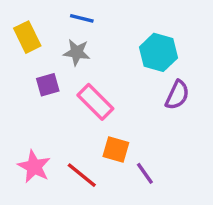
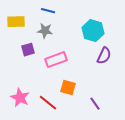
yellow rectangle: (27, 37) -> (16, 22), turned -66
pink rectangle: (95, 102) -> (56, 60), turned -65
purple line: (145, 173) -> (95, 104), moved

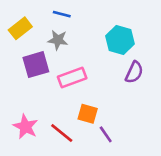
yellow rectangle: (16, 22) -> (20, 28), turned -36
purple square: (28, 50) -> (36, 65), size x1.5
purple line: (95, 104) -> (106, 134), moved

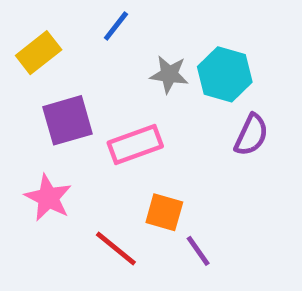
blue line: (62, 14) -> (116, 26), turned -66
gray star: (58, 40) -> (169, 74), moved
pink star: (26, 127) -> (48, 198), moved

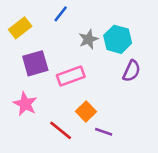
gray star: (169, 74) -> (88, 39), turned -30
orange square: (164, 212) -> (86, 111), turned 30
purple line: (198, 251) -> (104, 132), turned -36

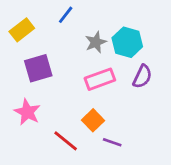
pink rectangle: (71, 76) -> (100, 79), moved

